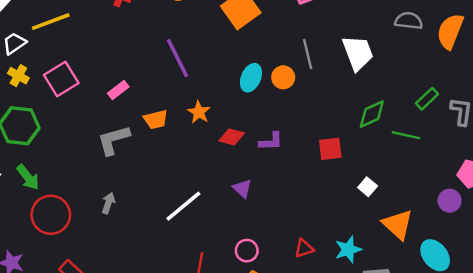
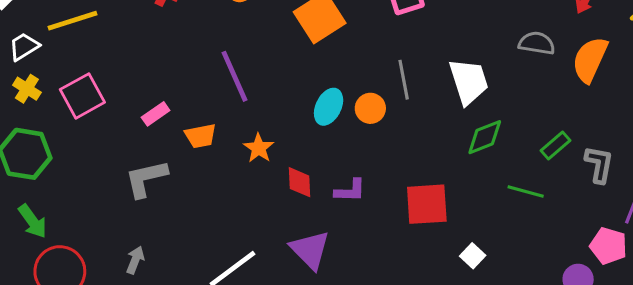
green diamond: (372, 114) -> (485, 137), moved
orange trapezoid: (156, 120) -> (200, 136), moved
red diamond: (232, 137) -> (300, 182), turned 70
red square: (330, 149) -> (427, 204), size x1.4
purple triangle: (242, 188) -> (310, 250), size x1.6

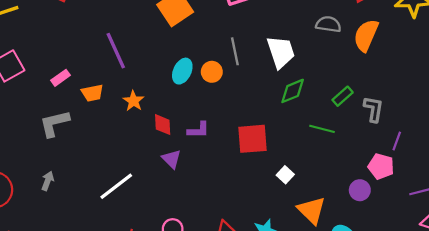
purple triangle: (310, 250) -> (171, 159), moved, size x0.7

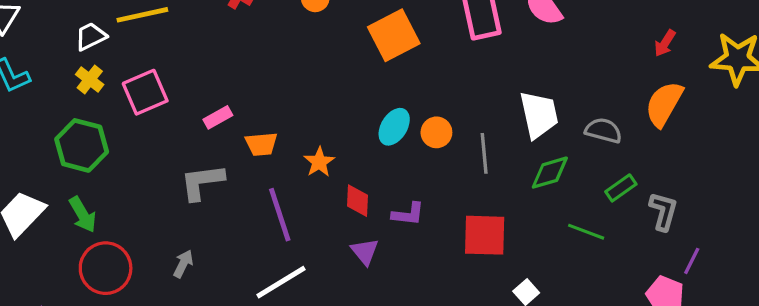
gray semicircle: (328, 24) -> (603, 130), moved
purple line: (116, 51) -> (280, 215), moved
gray line: (235, 51) -> (484, 153), moved

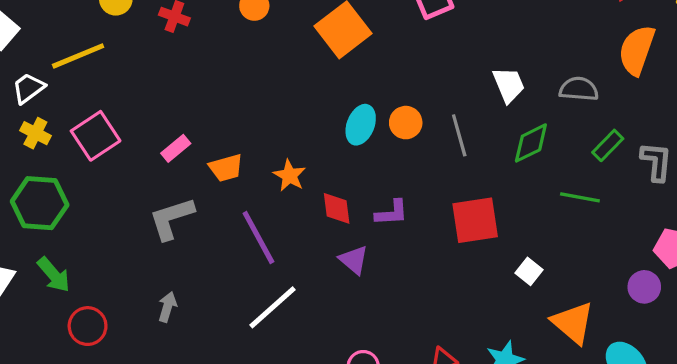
white trapezoid: (539, 115) -> (509, 85), size x0.7
red circle: (106, 268) -> (88, 326), size x0.7

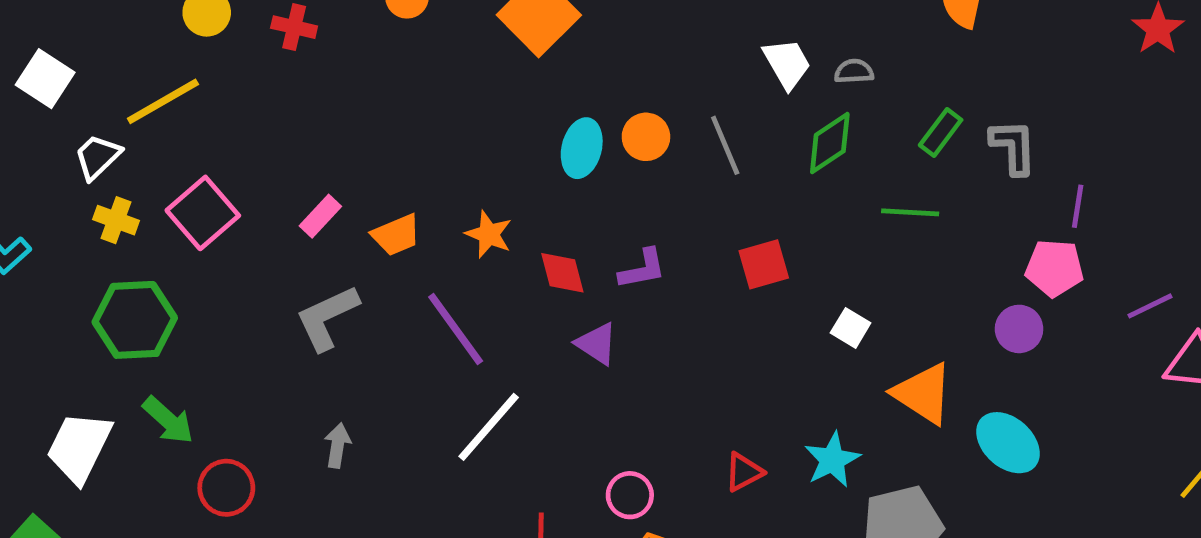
gray semicircle: (579, 89) -> (854, 71), moved, size x0.7
red square: (475, 220) -> (764, 264), size x0.7

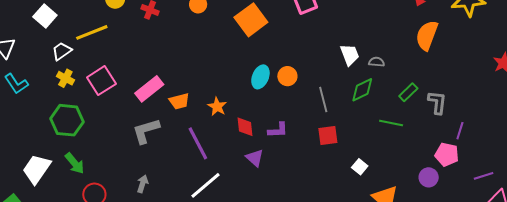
gray line: (725, 145) -> (323, 99), moved
pink rectangle: (320, 216) -> (149, 89), size x1.6

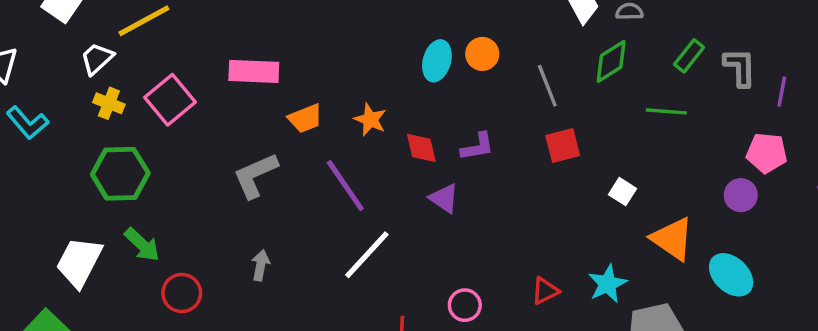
pink rectangle: (149, 89) -> (254, 71), moved, turned 48
purple line: (460, 131) -> (782, 91), moved

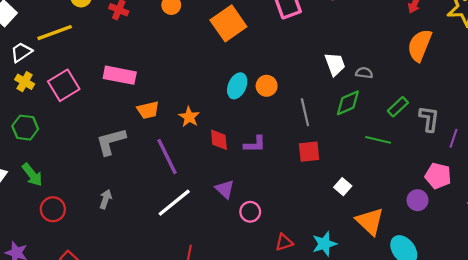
green hexagon: (120, 174) -> (25, 128), size x0.7
purple triangle: (444, 198) -> (225, 189), moved
pink circle: (465, 305) -> (250, 212), moved

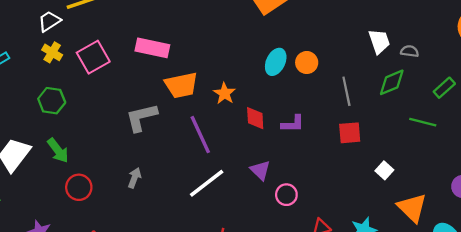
orange trapezoid: (148, 110) -> (181, 85), size x1.4

